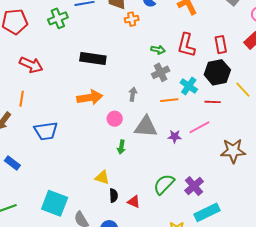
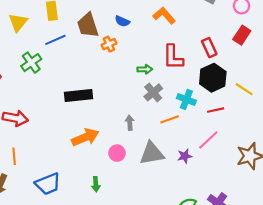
green arrow: (121, 147) -> (96, 184), moved

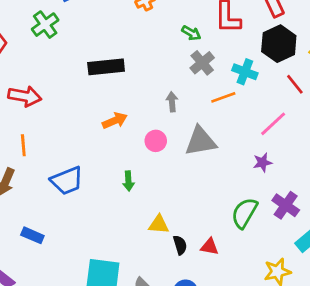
green arrow: (145, 69) -> (191, 33), turned 32
red line: (216, 110) -> (295, 84), moved, turned 63
orange arrow: (85, 137) -> (115, 121), size x0.7
purple star: (185, 156) -> (262, 162), moved

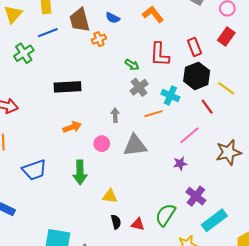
green arrow: (128, 181) -> (80, 172), size x1.6
green semicircle: (244, 213) -> (165, 215), moved
yellow triangle: (159, 224) -> (110, 196), moved

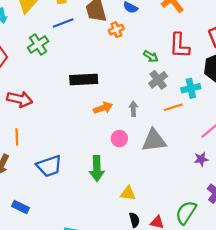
cyan cross: (170, 96) -> (191, 88), turned -36
orange arrow: (72, 127) -> (103, 108), moved

